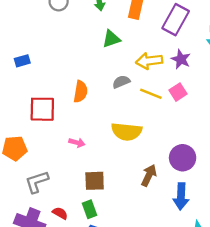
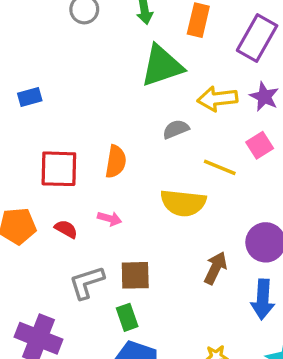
green triangle: (111, 39) -> (162, 66), size x1.6
orange semicircle: (81, 92) -> (116, 162), moved
yellow line: (151, 94) -> (220, 167), moved
gray L-shape: (37, 182) -> (87, 282), moved
red semicircle: (60, 213) -> (66, 229), moved

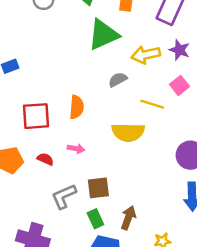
brown arrow: (216, 268) -> (128, 218), moved

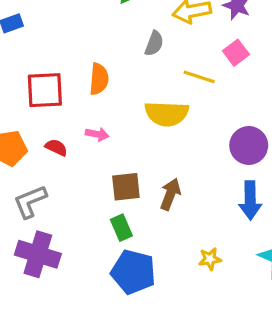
gray semicircle: (118, 80) -> (154, 43), turned 138
gray L-shape: (64, 196) -> (30, 201), moved
brown arrow: (128, 218) -> (170, 194), moved

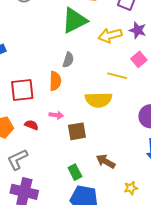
gray semicircle: (154, 43) -> (68, 60), moved
brown square: (126, 187) -> (77, 131), moved
brown arrow: (170, 194) -> (106, 161), moved, turned -78

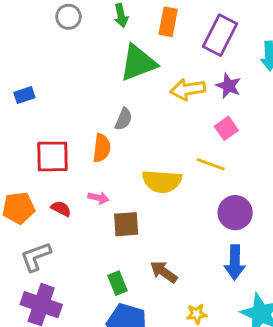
yellow line: (117, 76) -> (211, 164), moved

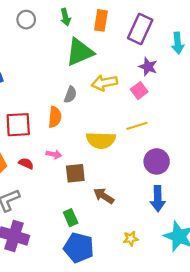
yellow arrow: (188, 89) -> (104, 83), moved
pink square: (226, 128) -> (139, 91), moved
yellow line: (211, 164) -> (137, 126), turned -35
brown arrow: (164, 272) -> (104, 196), moved

